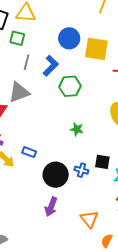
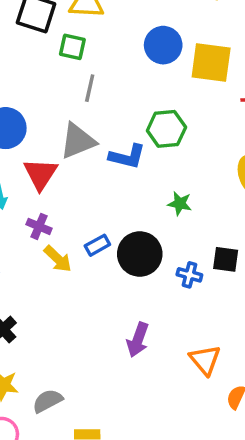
blue L-shape: (51, 66) -> (127, 157), moved, turned 60
blue rectangle: (29, 152) -> (97, 245), turned -48
black circle: (56, 175) -> (140, 254), moved

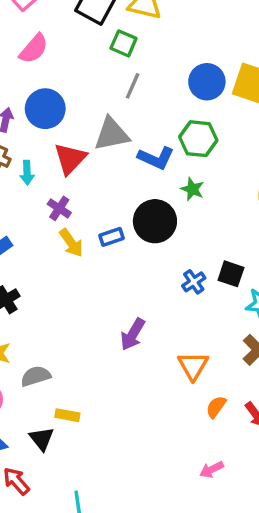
blue circle: (163, 45) -> (207, 82), moved
green star: (180, 204) -> (192, 189), moved
black circle: (140, 254) -> (155, 221), moved
blue cross: (189, 275) -> (194, 282), turned 30

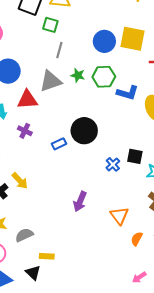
blue L-shape: (156, 158) -> (128, 93), moved
red triangle: (70, 159) -> (27, 100), turned 50
green star: (192, 189) -> (78, 75), moved
yellow arrow: (71, 243) -> (20, 181), moved

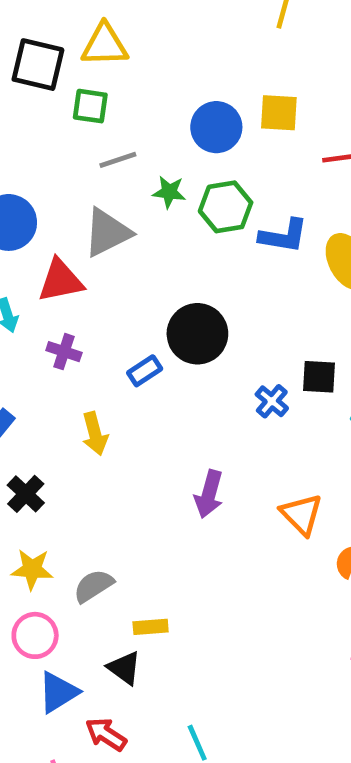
yellow square: (133, 39) -> (279, 113), size x0.7
gray line: (59, 50) -> (118, 160), turned 63
green star: (78, 75) -> (169, 192), moved
yellow arrow: (20, 181) -> (95, 434), moved, turned 36

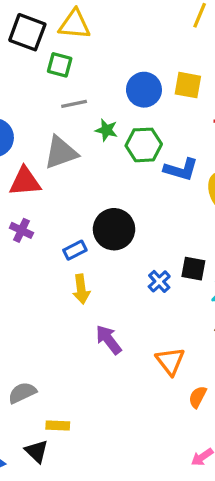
yellow arrow: (95, 434) -> (81, 289), moved
purple arrow: (209, 494) -> (109, 340), turned 120

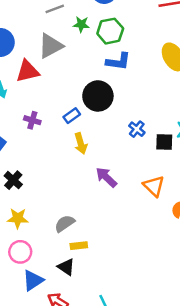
blue L-shape: (181, 169) -> (118, 61), moved
purple cross: (21, 230) -> (32, 120), moved
black square: (193, 269) -> (164, 142), moved
gray semicircle: (22, 393) -> (65, 223), moved

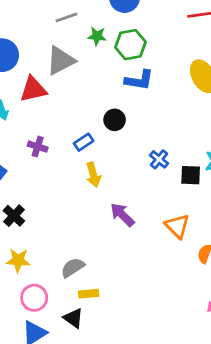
black circle: (98, 96) -> (115, 120), size x0.6
pink circle: (20, 252) -> (34, 298), moved

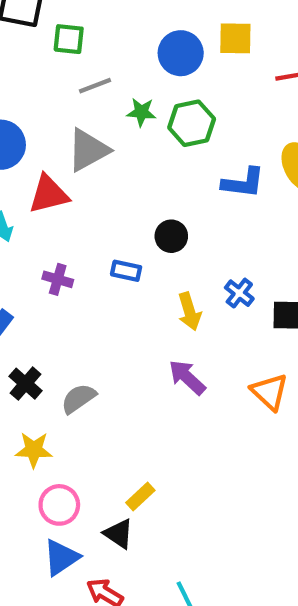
blue L-shape: (139, 80) -> (243, 183), moved
blue rectangle: (84, 142) -> (126, 271), turned 48
yellow arrow: (93, 175) -> (189, 311), moved
gray semicircle: (73, 268) -> (79, 399), moved
yellow rectangle: (89, 294) -> (140, 496), turned -36

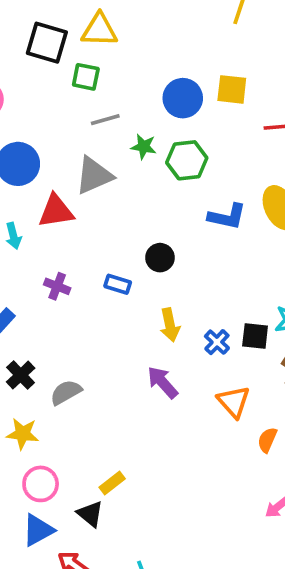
blue cross: (239, 293) -> (217, 342), moved

